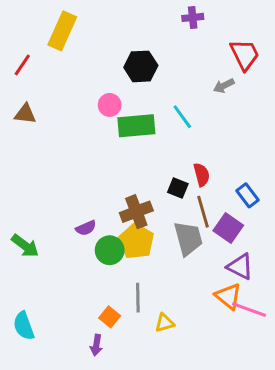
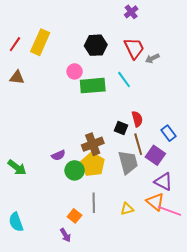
purple cross: (193, 17) -> (131, 12), turned -32
yellow rectangle: (62, 31) -> (40, 42), moved
red trapezoid: (245, 55) -> (134, 48), moved
yellow triangle: (165, 323) -> (127, 209), moved
purple arrow: (96, 345) -> (65, 235), turned -40

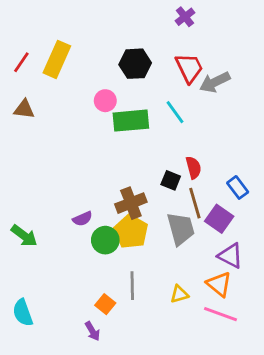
gray arrow: (152, 58) -> (215, 82), size x1.5
pink line: (169, 211) -> (221, 314), moved

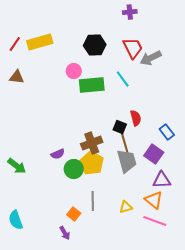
purple cross: (185, 17) -> (130, 12), turned 32
yellow rectangle: (57, 59) -> (40, 42), turned 50
brown line: (195, 203) -> (125, 143), moved
purple triangle: (230, 256) -> (162, 180), turned -30

